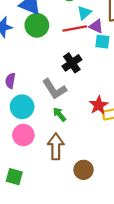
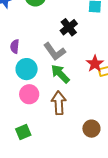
green arrow: (59, 114) -> (60, 74), size x1.5
brown circle: (83, 170) -> (91, 129), moved
green square: (14, 177) -> (23, 132), turned -35

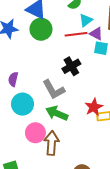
green arrow: (60, 74) -> (57, 113), turned -30
pink circle: (29, 94) -> (35, 133), moved

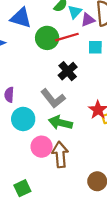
cyan triangle: (86, 20) -> (75, 12), moved
green circle: (41, 29) -> (47, 38), moved
purple triangle: (96, 34) -> (88, 20), moved, turned -40

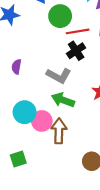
red line: (67, 37) -> (78, 31), moved
gray L-shape: (53, 98) -> (59, 76), turned -30
cyan circle: (23, 119) -> (25, 112), moved

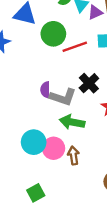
black cross: (76, 51) -> (89, 83), moved
purple semicircle: (16, 67) -> (45, 90), moved
brown arrow: (59, 131) -> (73, 156), size x0.7

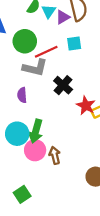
gray L-shape: (63, 97) -> (35, 68), moved
green arrow: (72, 122) -> (36, 131), moved, turned -80
cyan circle: (34, 142) -> (17, 134), moved

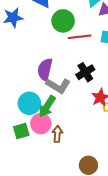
gray L-shape: (35, 68) -> (58, 86), moved
purple semicircle: (22, 95) -> (45, 69), size x1.5
green square: (22, 194) -> (21, 131), moved

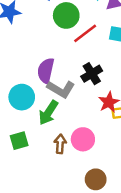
red line: (80, 37) -> (85, 33), turned -30
cyan circle: (29, 103) -> (22, 97), moved
pink circle: (41, 124) -> (83, 139), moved

